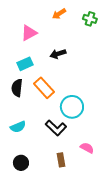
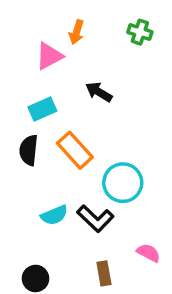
orange arrow: (59, 14) -> (77, 32), moved, turned -40
green cross: (90, 19) -> (140, 32), moved
black arrow: (58, 54) -> (99, 92), turned 49
cyan semicircle: (18, 127) -> (54, 215), moved

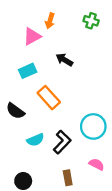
black semicircle: (29, 150) -> (15, 111), moved, turned -60
cyan circle: (123, 183) -> (93, 126), moved
black L-shape: (95, 219) -> (62, 142), turned -90

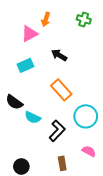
orange rectangle: (49, 98) -> (61, 90), moved
cyan semicircle: (35, 140) -> (33, 117), moved, turned 49

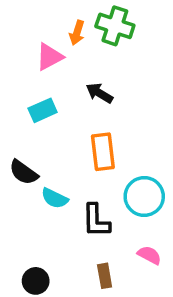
green cross: (84, 19) -> (115, 26), moved, size x1.5
orange rectangle: (61, 90) -> (103, 152), turned 35
black L-shape: (57, 131) -> (96, 221), turned 135

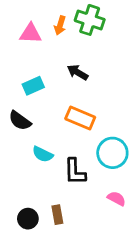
pink triangle: (49, 57) -> (31, 33), moved, turned 30
orange rectangle: (103, 152) -> (80, 118), turned -60
black semicircle: (24, 172) -> (20, 121), moved
brown rectangle: (105, 276) -> (57, 215), moved

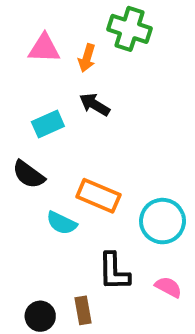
orange arrow: (60, 25) -> (87, 58), moved
black arrow: (78, 72) -> (95, 105), moved
orange rectangle: (80, 118) -> (98, 196), moved
black L-shape: (75, 172) -> (114, 272), moved

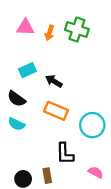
green cross: (130, 29) -> (77, 30), moved
black arrow: (95, 105) -> (54, 81), moved
cyan semicircle: (62, 223) -> (16, 124), moved
pink semicircle: (168, 287) -> (96, 172), moved

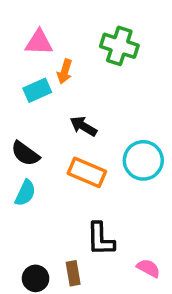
orange arrow: (49, 33) -> (65, 71), moved
cyan rectangle: (27, 70) -> (37, 90), moved
cyan semicircle: (16, 124) -> (25, 193), turned -91
cyan circle: (92, 125) -> (143, 160), moved

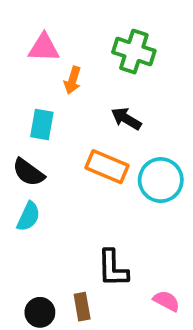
cyan rectangle: (37, 90) -> (42, 124), moved, turned -56
black arrow: (83, 126) -> (126, 119), moved
orange rectangle: (87, 172) -> (107, 167), moved

